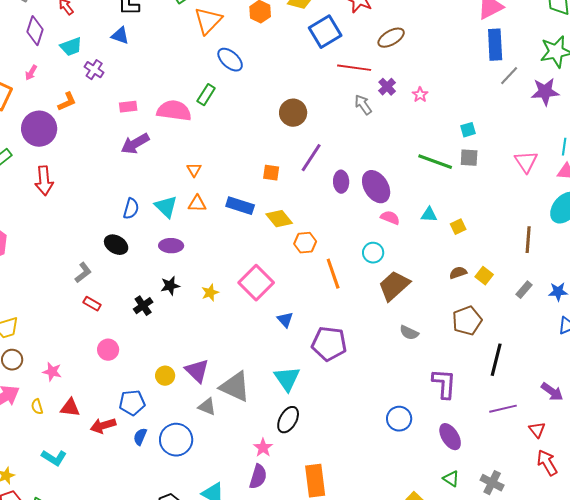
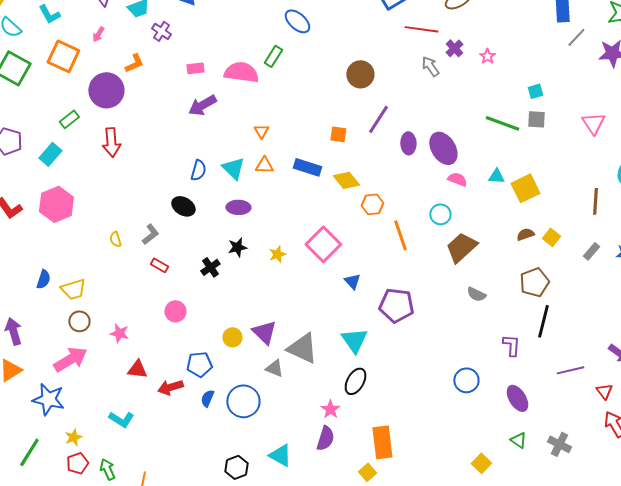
yellow square: (458, 227) -> (525, 188), size x1.8
black line: (496, 360) -> (543, 321), moved
purple L-shape: (444, 384) -> (511, 345), size x0.7
yellow semicircle: (37, 407) -> (115, 239), moved

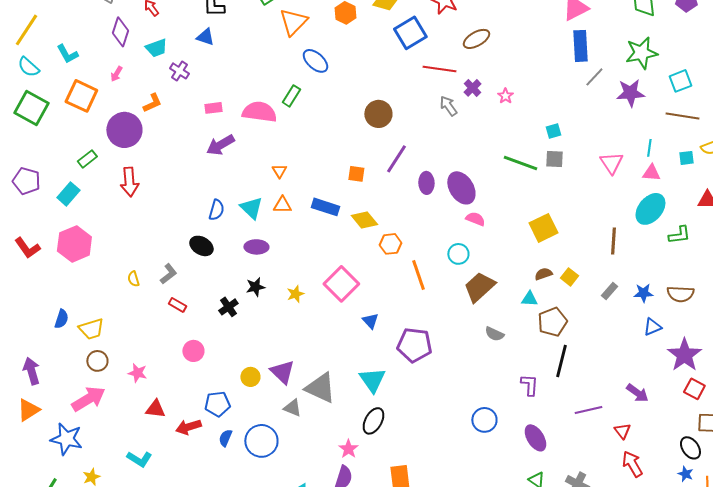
cyan triangle: (496, 176) -> (529, 299), moved

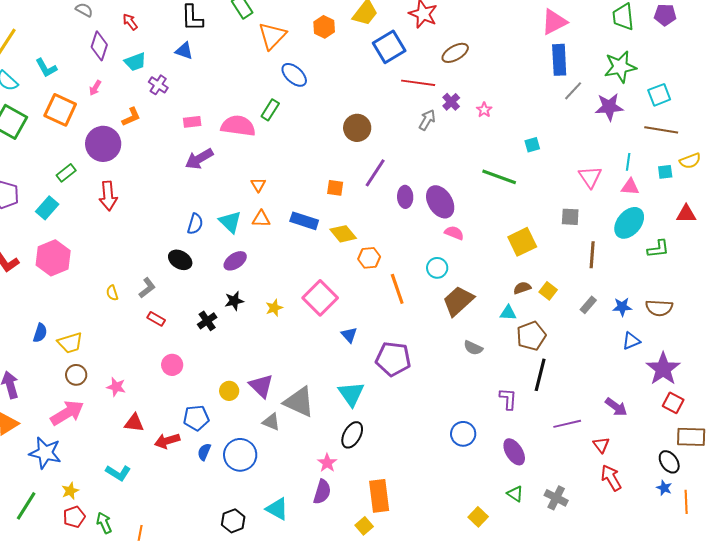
gray arrow: (448, 106) -> (427, 120), turned 65
gray square: (554, 159) -> (570, 217), moved
purple ellipse: (256, 247) -> (235, 261), turned -35

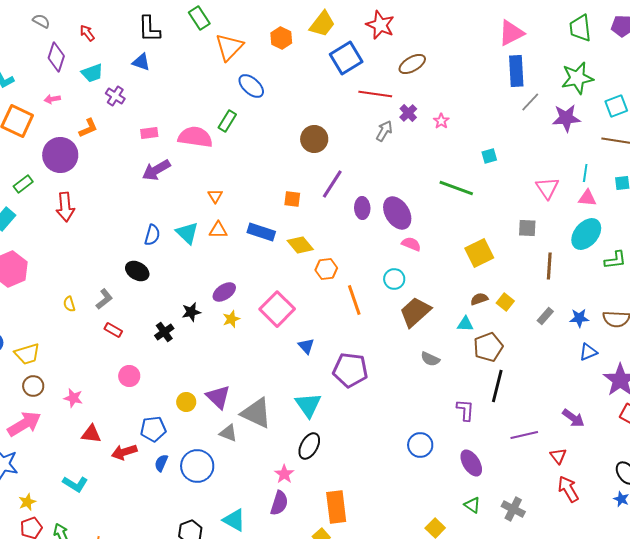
pink arrow: (95, 88) -> (52, 99), turned 49
purple ellipse: (235, 261) -> (224, 292), moved

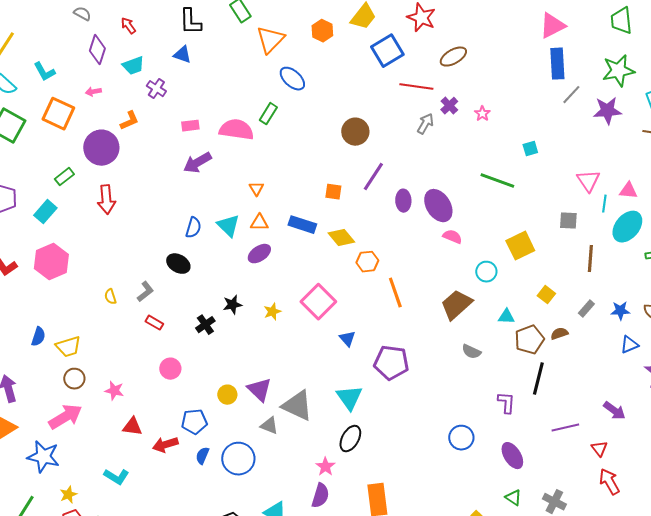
cyan line: (585, 173) -> (604, 204), moved
cyan circle: (394, 279) -> (486, 272), moved
purple ellipse: (224, 292) -> (259, 254), moved
brown semicircle: (479, 299) -> (559, 334), moved

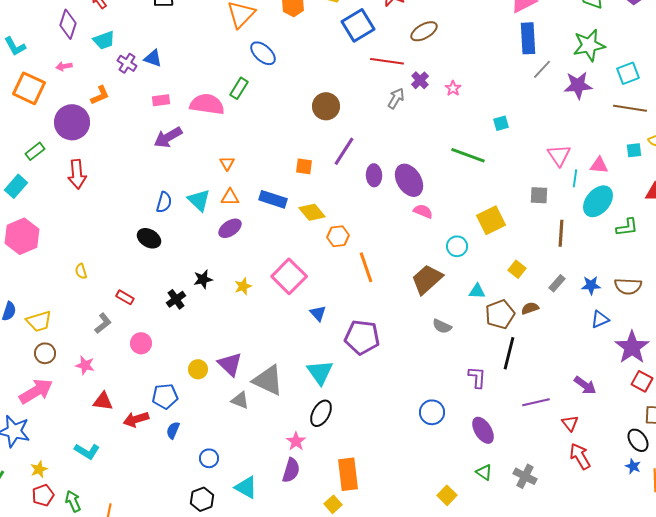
blue triangle: (182, 55) -> (153, 58), moved
gray L-shape: (145, 292) -> (103, 323), moved
blue circle: (238, 459) -> (209, 458), moved, size x0.6

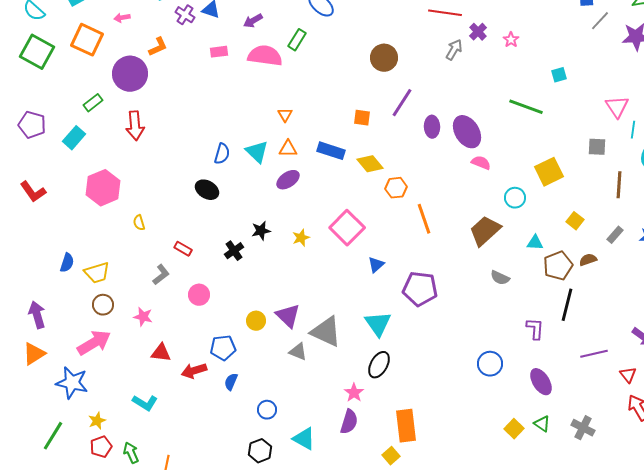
purple arrow: (168, 137) -> (253, 21), moved, size x0.7
pink hexagon: (22, 236) -> (103, 188), moved
blue triangle: (318, 313) -> (376, 265), turned 30
yellow square: (447, 495) -> (514, 429), moved

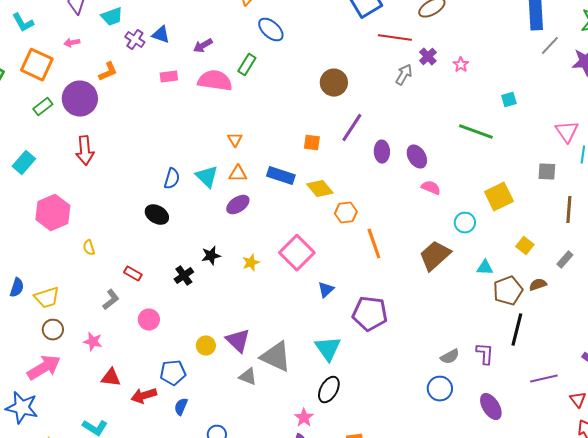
green rectangle: (93, 103) -> (43, 107), moved
purple ellipse: (467, 132) -> (417, 157), size x0.7
gray semicircle: (500, 278) -> (450, 357), moved, turned -54

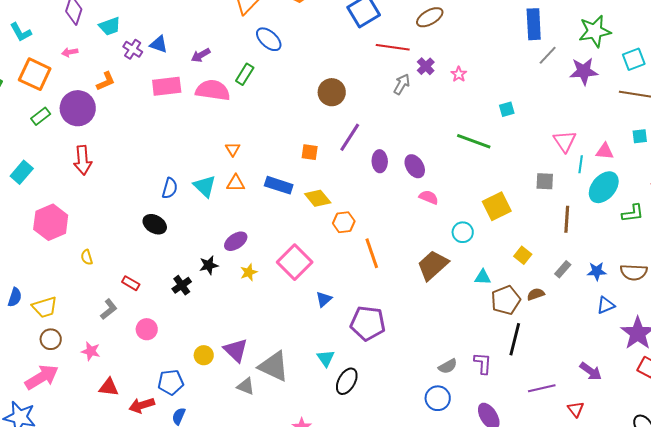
pink rectangle: (169, 77) -> (167, 86), size x1.6
purple ellipse: (238, 205) -> (236, 241), moved
cyan triangle: (328, 349) -> (326, 358), size x0.7
black ellipse: (329, 390) -> (347, 381), moved

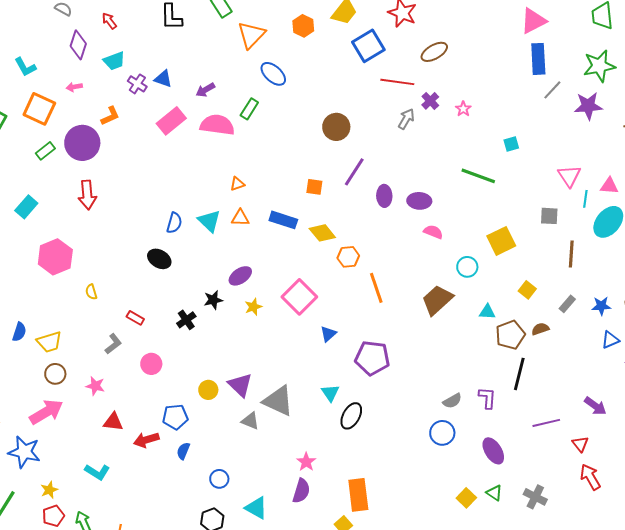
pink rectangle: (167, 86) -> (171, 121), turned -32
orange triangle: (233, 149) -> (237, 184), turned 42
purple ellipse: (415, 166) -> (419, 201), turned -55

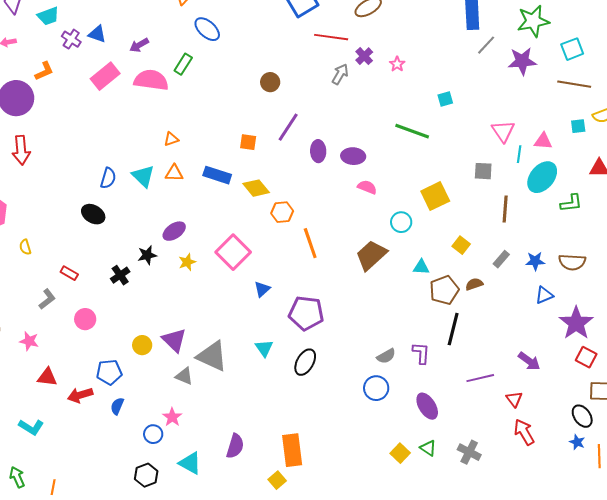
brown circle: (336, 127) -> (270, 82), size x0.7
black ellipse: (351, 416) -> (305, 362), moved
pink star: (306, 462) -> (172, 417), moved

